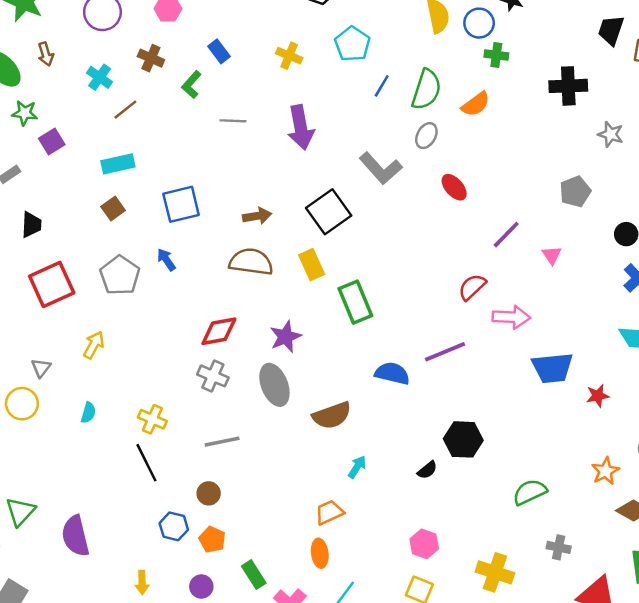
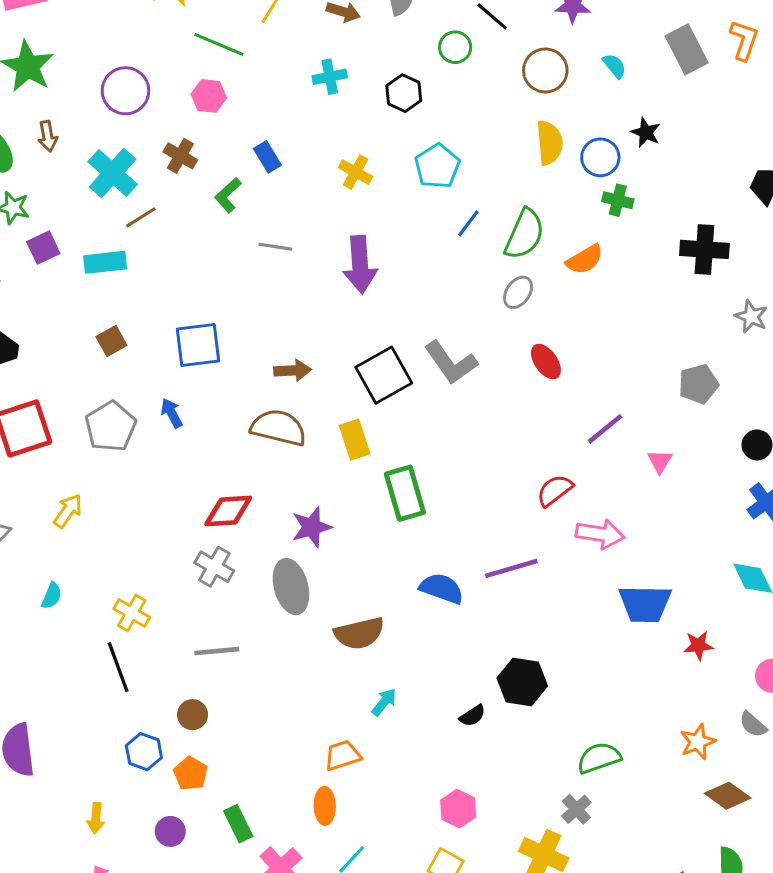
cyan cross: (100, 77) -> (113, 173), size x1.5
cyan rectangle: (118, 164) -> (105, 262), moved
gray L-shape: (381, 168) -> (451, 363), moved
gray cross: (559, 547) -> (576, 809), moved, turned 30

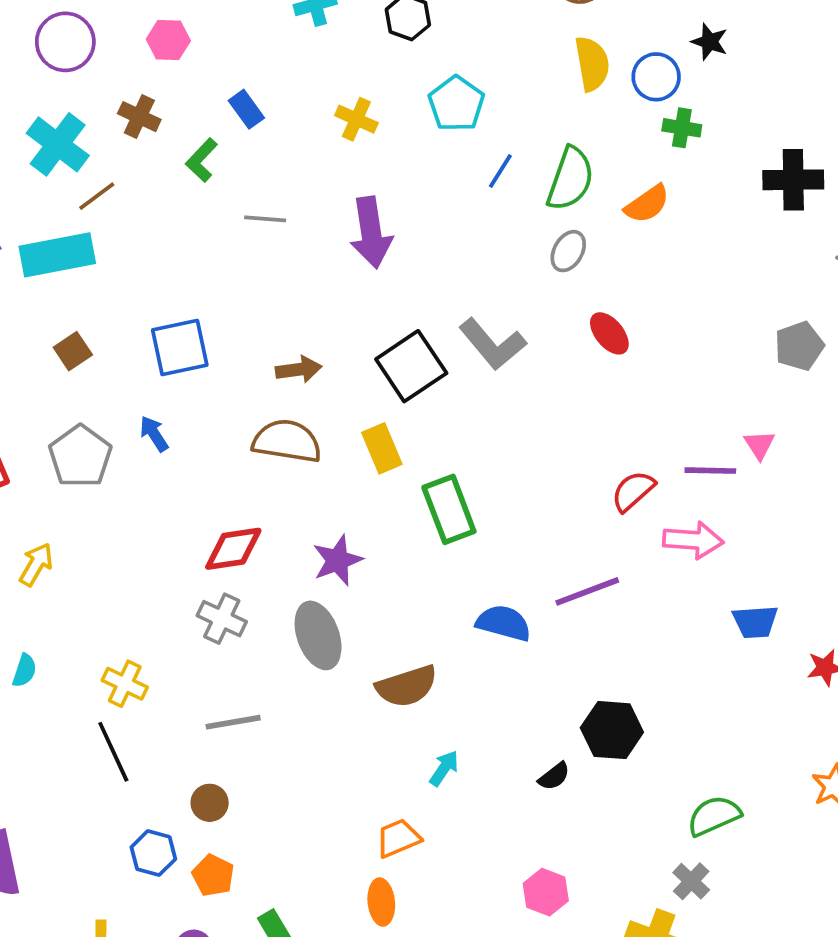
cyan rectangle: (105, 262) -> (57, 255), size x1.4
purple line: (605, 429) -> (710, 471), moved, turned 45
blue trapezoid: (645, 604) -> (755, 622), size x0.7

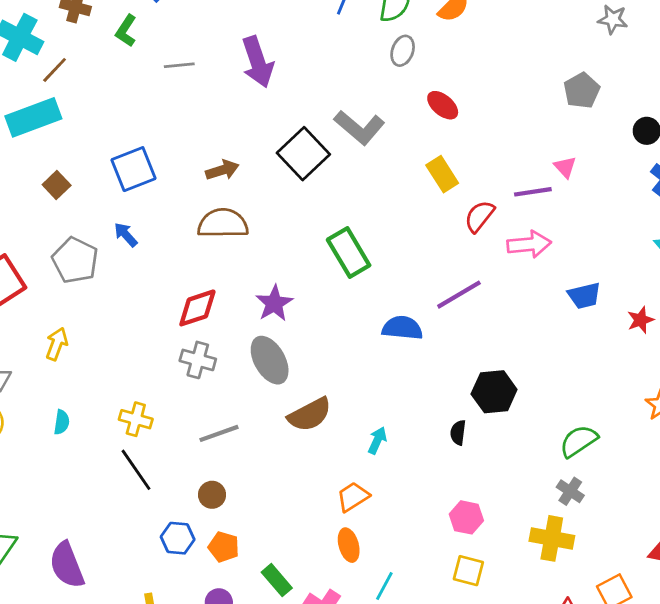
yellow rectangle: (382, 448) -> (442, 174), moved
brown semicircle: (407, 686) -> (310, 415), moved
black semicircle: (554, 776) -> (458, 433), turned 145

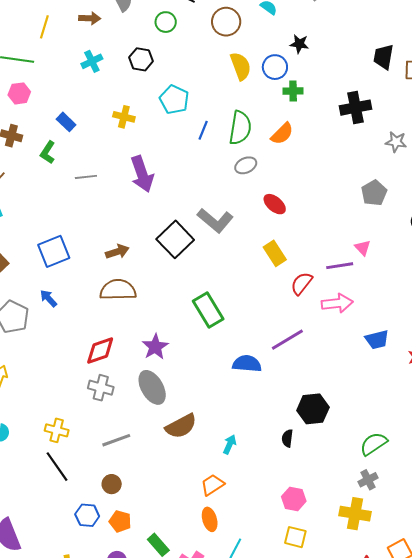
gray ellipse: (403, 51) -> (246, 165), turned 45
gray cross: (570, 491) -> (368, 480), turned 30

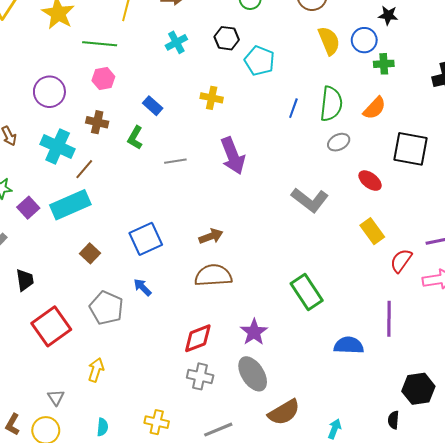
cyan pentagon: (174, 100) -> (260, 61), moved
black square: (175, 239) -> (410, 149), moved, turned -33
purple line: (287, 340) -> (389, 319), turned -56

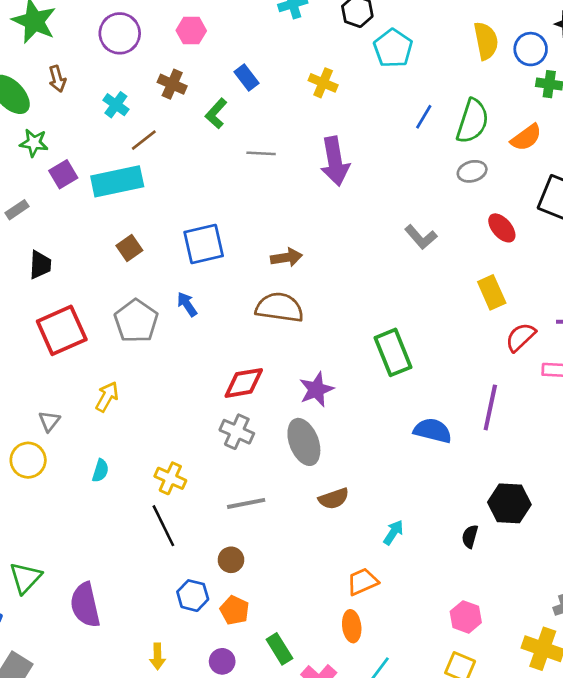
cyan cross: (58, 147) -> (116, 105), size x0.6
gray L-shape: (310, 200) -> (421, 237), size x0.7
brown semicircle: (284, 412) -> (334, 499), size x0.7

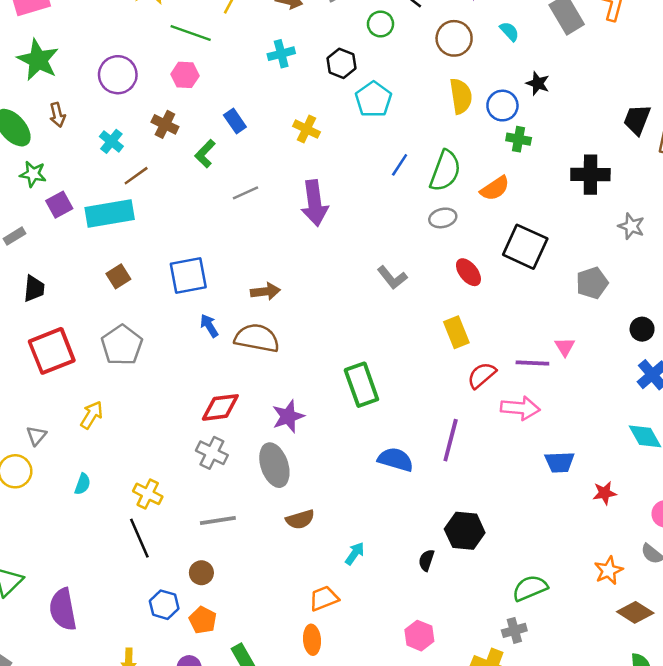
gray line: (261, 153) -> (246, 193), turned -30
blue arrow: (187, 304) -> (209, 326), moved

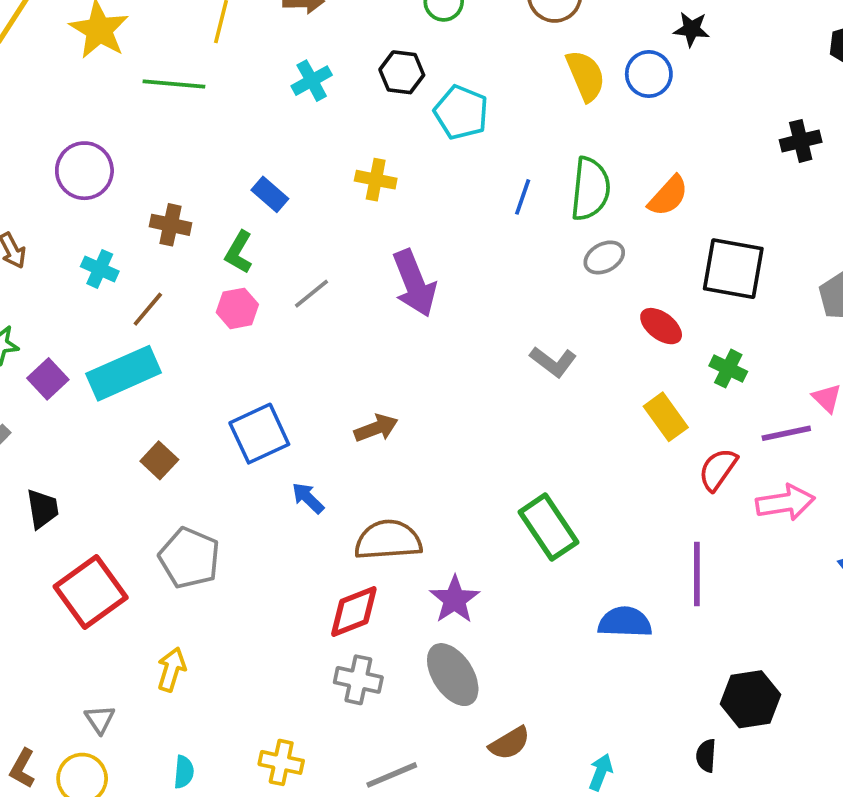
pink hexagon: (185, 75) -> (237, 308), moved
green cross: (519, 139) -> (728, 369), moved, turned 30
black cross: (590, 175) -> (801, 141), size x0.7
brown semicircle: (257, 338) -> (388, 540), moved

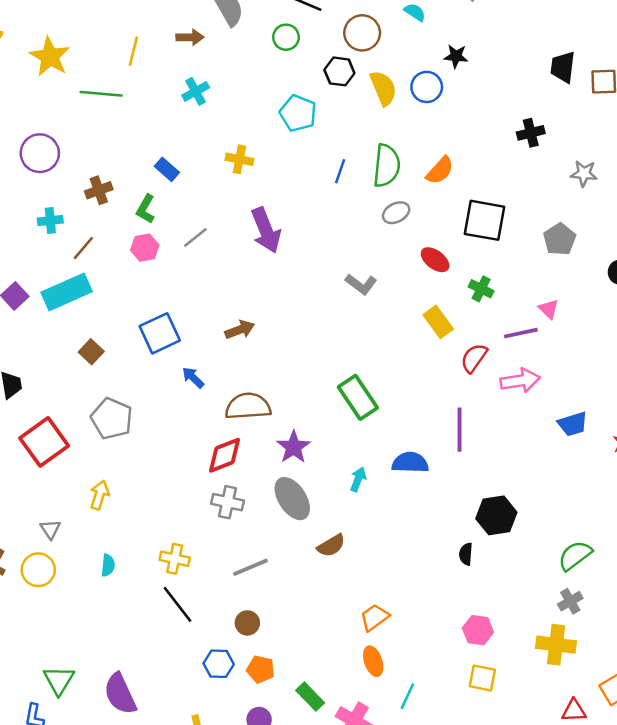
black hexagon: (402, 72) -> (339, 71), moved
brown cross: (171, 225) -> (99, 190), turned -32
cyan cross: (100, 269) -> (50, 221), turned -30
cyan arrow: (601, 772) -> (358, 479), moved

